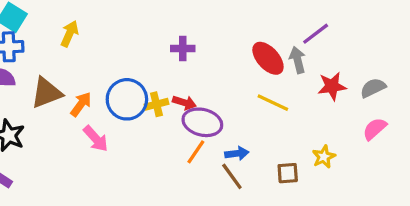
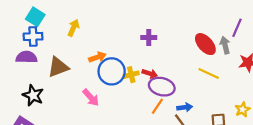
purple line: (316, 34) -> (237, 28), turned -30
orange arrow: (81, 104) -> (97, 57), moved, turned 35

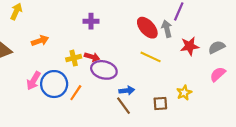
blue circle: (112, 71) -> (54, 84), moved
pink arrow: (91, 98) -> (34, 81), turned 72
orange line: (157, 106) -> (76, 93), moved

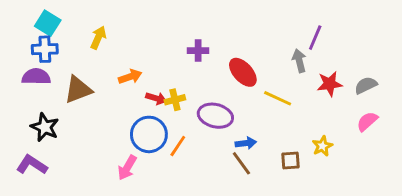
red ellipse: (147, 28) -> (243, 72), moved
red arrow: (92, 57) -> (156, 98), moved
pink arrow: (34, 81) -> (127, 168), moved

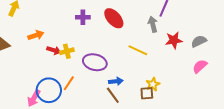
red ellipse: (243, 72) -> (114, 18), moved
blue circle: (149, 134) -> (49, 90), moved
yellow star: (322, 146) -> (153, 84), moved

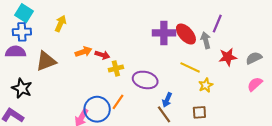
purple cross: (83, 17) -> (164, 33), moved, size x1.5
red ellipse: (114, 18) -> (186, 34), moved
red arrow: (54, 50) -> (102, 55), moved
blue arrow: (116, 81) -> (167, 100), turned 120
yellow star: (153, 84) -> (206, 85), moved

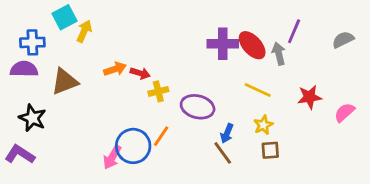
cyan square: (24, 13) -> (65, 17), moved, turned 30
red star: (228, 57) -> (309, 97), moved
gray semicircle: (254, 58) -> (343, 40), moved
yellow star: (206, 85) -> (263, 125), moved

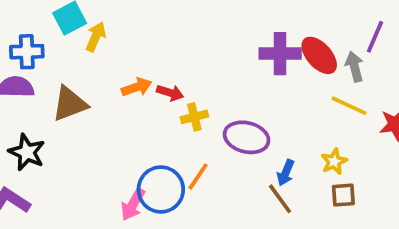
yellow line: (258, 90) -> (349, 106), moved

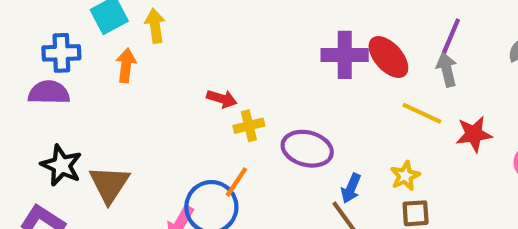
yellow arrow: (96, 37) -> (155, 26), moved, turned -32
gray arrow: (355, 67) -> (447, 70), moved
orange arrow: (137, 87) -> (126, 65), moved, turned -64
brown triangle: (70, 104) -> (109, 184), moved, turned -36
orange line: (198, 176) -> (236, 182), moved

